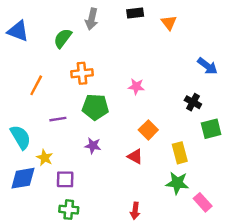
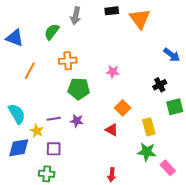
orange triangle: (169, 23) -> (140, 19), size x1.6
blue triangle: (18, 31) -> (15, 38), moved
black cross: (193, 102) -> (160, 85), turned 32
purple line: (58, 119) -> (54, 119), moved
green cross: (69, 210) -> (47, 174), moved

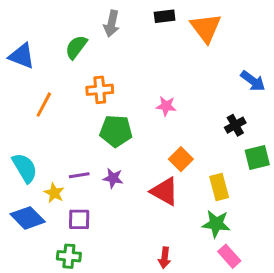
red triangle: (112, 130) -> (165, 191), size x1.5
blue diamond: (19, 148) -> (28, 218), turned 55
pink rectangle: (168, 168) -> (229, 256), moved

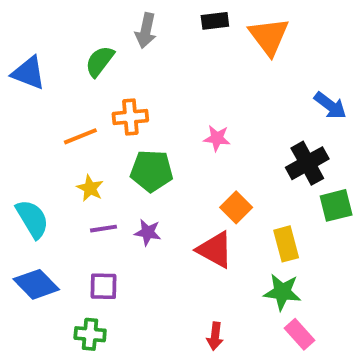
orange line: (44, 105) -> (80, 136), moved, turned 40
black cross: (235, 125) -> (307, 163), size x1.5
yellow star: (54, 193) -> (90, 188), moved

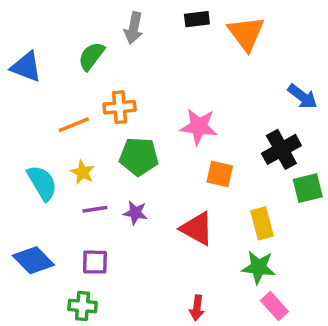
pink star: (217, 138) -> (199, 127), size x1.5
orange square: (236, 207) -> (220, 174), moved, turned -32
cyan semicircle: (32, 219) -> (42, 183), moved

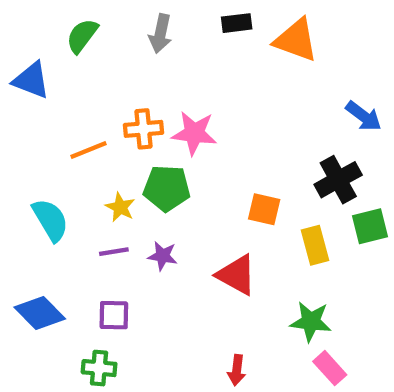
orange triangle: (246, 33) -> (296, 40), turned -33
green semicircle: (91, 56) -> (82, 36), moved
pink star: (199, 127) -> (194, 133), moved
yellow star: (83, 172) -> (120, 207), moved
yellow rectangle: (262, 223) -> (315, 245), moved

